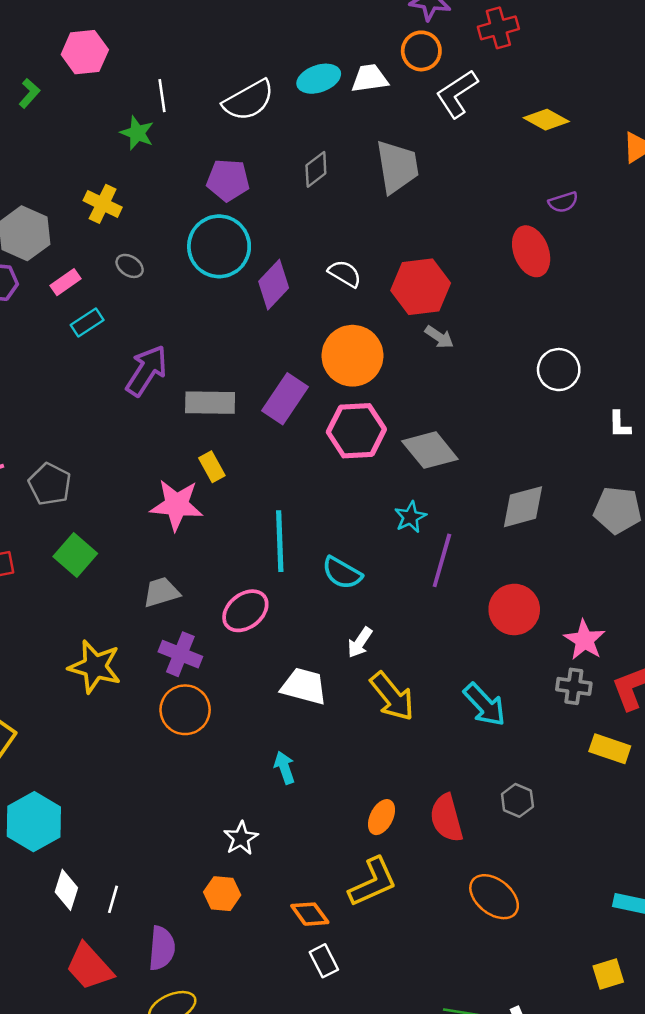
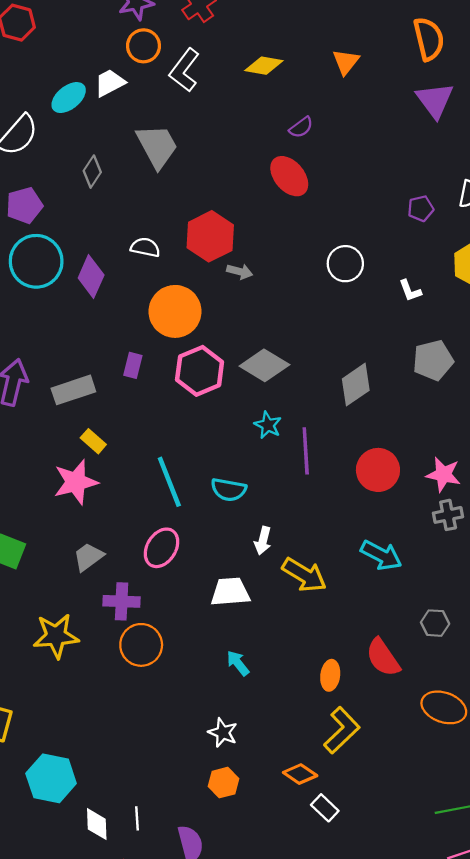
purple rectangle: (285, 399) -> (133, 365), size x0.6

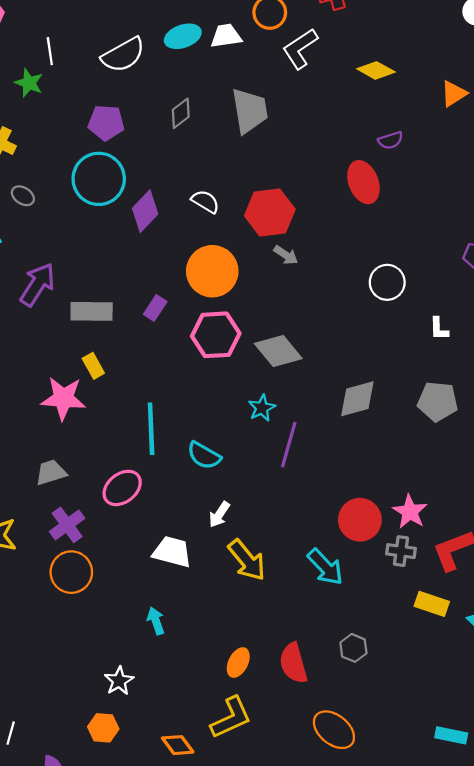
red circle: (378, 470) -> (360, 520), moved
purple cross: (122, 601) -> (67, 525), turned 32

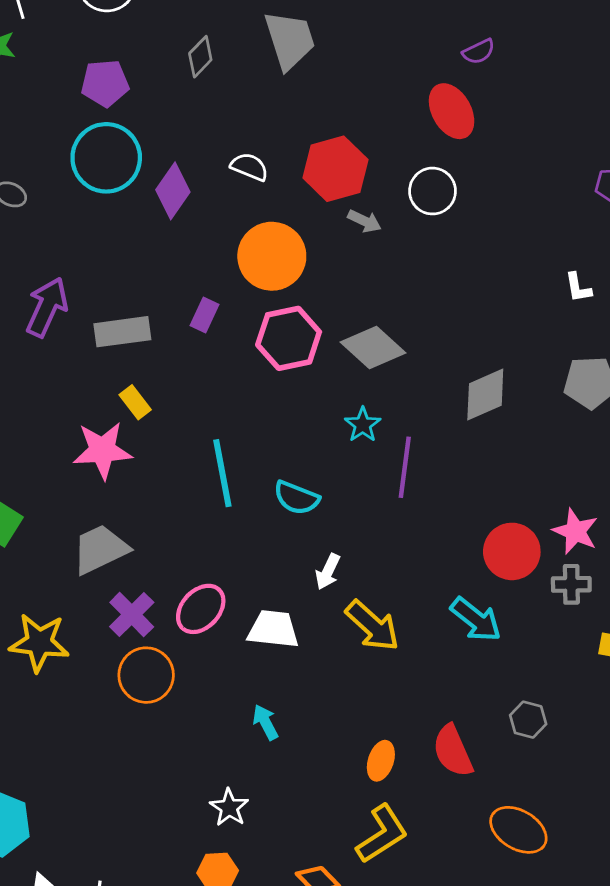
white circle: (387, 282) -> (433, 191), moved
gray trapezoid: (51, 472) -> (100, 549), size x1.4
pink ellipse: (122, 488) -> (201, 609), moved

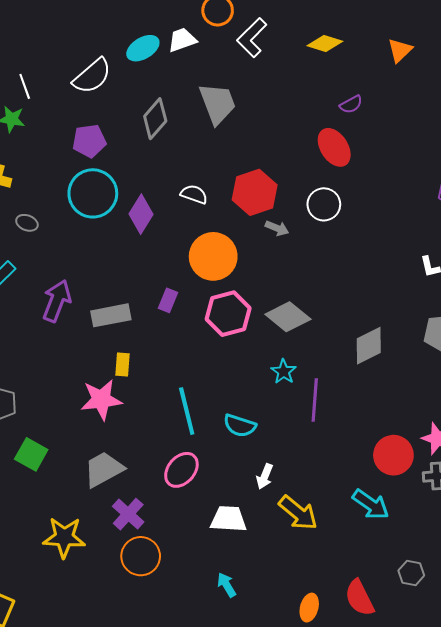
gray diamond: (200, 57) -> (155, 119), size x1.4
yellow rectangle: (135, 402) -> (122, 365), turned 45
pink ellipse: (201, 609) -> (181, 470), moved

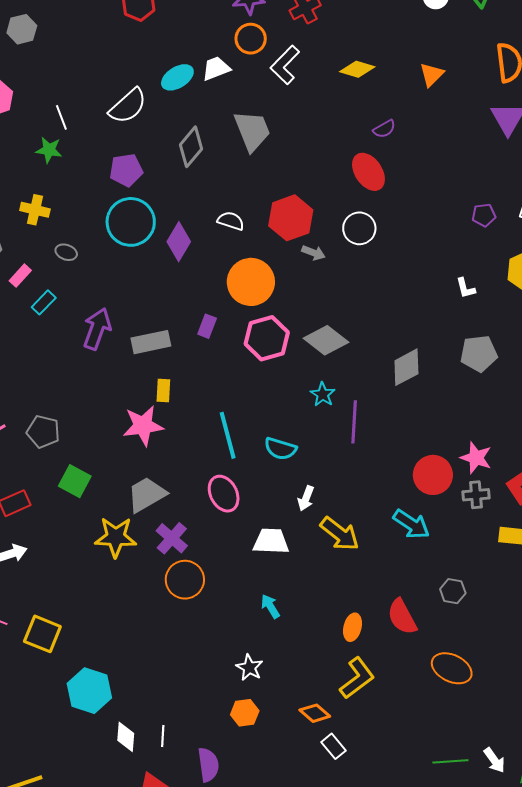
pink ellipse: (181, 470) -> (224, 494), turned -66
yellow star: (64, 537) -> (116, 537), moved

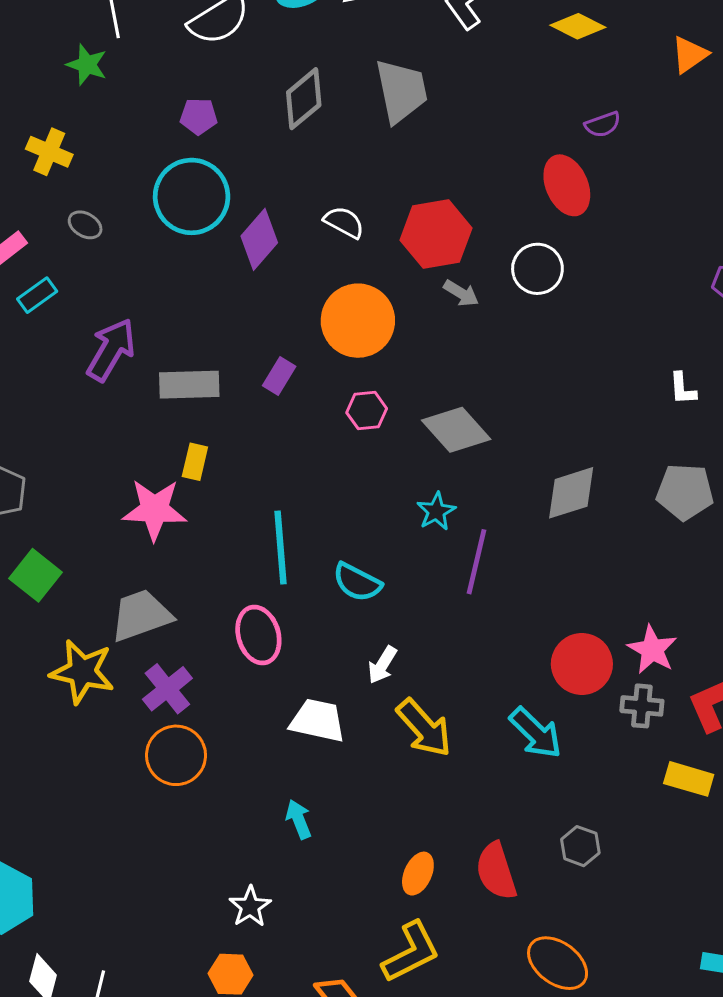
purple pentagon: (126, 170) -> (199, 116), size x0.7
pink hexagon: (267, 338) -> (367, 411), size x0.6

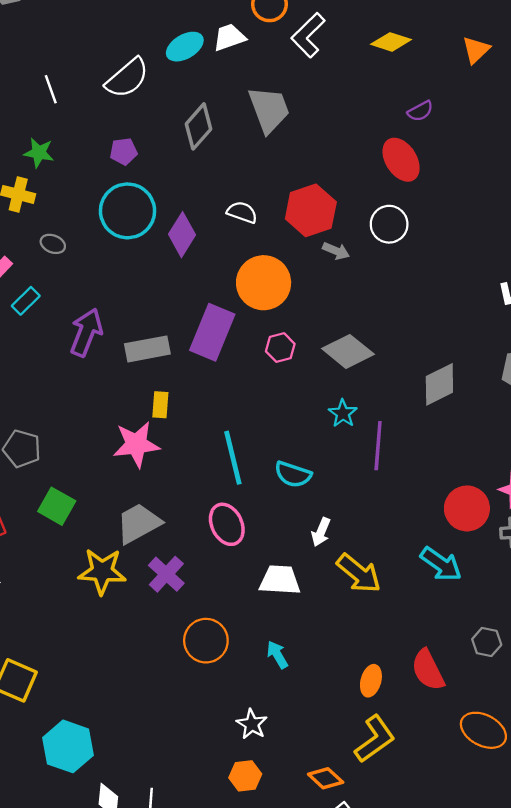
green star: (87, 65) -> (39, 153), moved
purple rectangle: (279, 376) -> (212, 332), size x2.0
orange circle: (176, 755) -> (206, 641), moved

